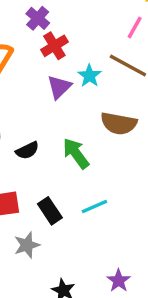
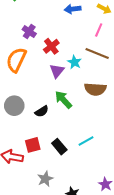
purple cross: (38, 18) -> (29, 32), moved
green arrow: (76, 153) -> (63, 100), moved
gray star: (27, 245) -> (45, 179), moved

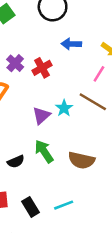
red cross: (51, 46) -> (42, 68), moved
brown semicircle: (95, 89) -> (81, 160), moved

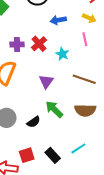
purple cross: (15, 63) -> (17, 44), turned -32
pink line: (99, 74) -> (85, 39), turned -32
brown line: (93, 102) -> (84, 79), moved
cyan star: (64, 108) -> (62, 54), moved

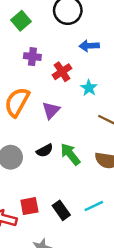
purple cross: (17, 44) -> (32, 57), moved
purple triangle: (46, 82) -> (51, 110), moved
black semicircle: (34, 122) -> (45, 151), moved

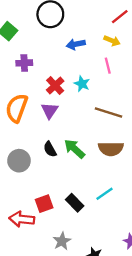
red cross: (62, 72) -> (55, 86), moved
black semicircle: (45, 151) -> (50, 149), turned 98

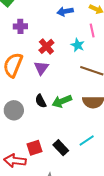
cyan star: (82, 84) -> (78, 45), moved
green arrow: (75, 149) -> (62, 101), turned -66

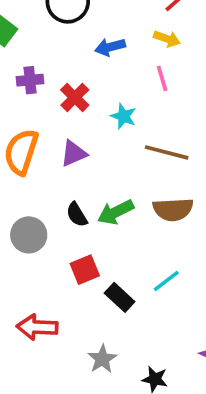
cyan star: (78, 45) -> (123, 116), moved
red cross: (46, 46) -> (75, 97), moved
purple triangle: (41, 68) -> (74, 154), turned 35
red square: (35, 148) -> (85, 270), moved

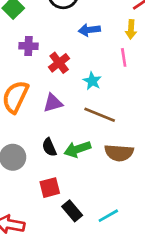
yellow arrow: (167, 39) -> (131, 29), turned 66
brown line: (167, 152) -> (100, 115), moved
cyan line: (166, 281) -> (108, 216), moved

